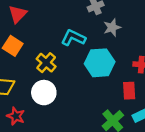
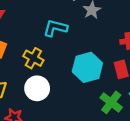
cyan hexagon: (100, 63) -> (87, 67), moved

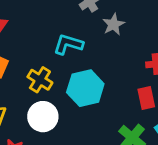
cyan hexagon: (87, 67) -> (85, 88), moved

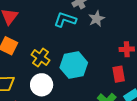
cyan L-shape: (68, 44) -> (65, 20), moved

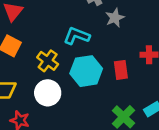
cyan L-shape: (65, 20) -> (77, 36), moved
red rectangle: (119, 74) -> (121, 70), moved

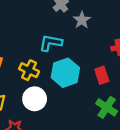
red rectangle: (121, 70) -> (102, 75), moved

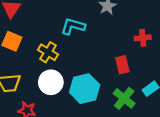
cyan hexagon: (65, 73) -> (85, 89), moved

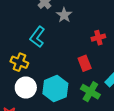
cyan L-shape: (73, 26) -> (37, 37), turned -60

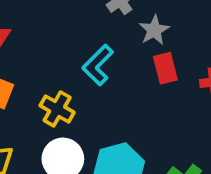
red rectangle: (85, 63) -> (165, 68), moved

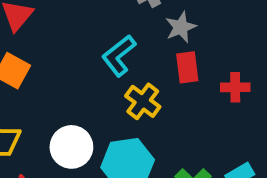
yellow cross: (57, 109) -> (143, 101), moved

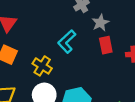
yellow cross: (143, 101) -> (42, 66), moved

